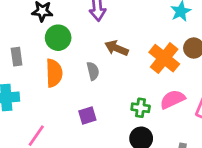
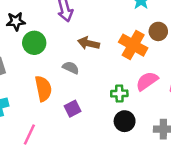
gray semicircle: (93, 71) -> (71, 68), turned -42
orange semicircle: (54, 73) -> (43, 89), moved

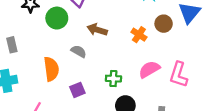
green circle: (34, 43) -> (57, 18), moved
orange cross: (133, 45) -> (139, 35), size x0.6
green cross: (119, 93) -> (113, 79), moved

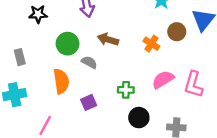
green circle: (57, 18) -> (68, 44), moved

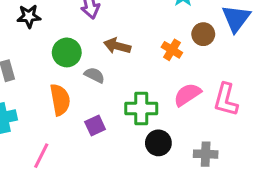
green cross: (126, 90) -> (141, 109), size x1.5

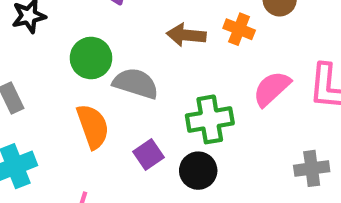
brown arrow: (117, 46) -> (186, 35), moved
gray semicircle: (94, 75) -> (136, 83), size x1.5
black circle: (158, 143) -> (198, 171), moved

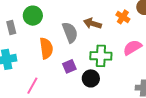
brown arrow: (186, 35) -> (92, 23), moved
green circle: (91, 58) -> (33, 16), moved
gray semicircle: (136, 83) -> (70, 32), turned 40

